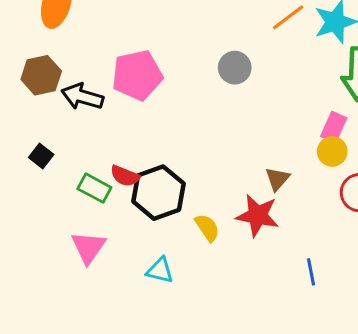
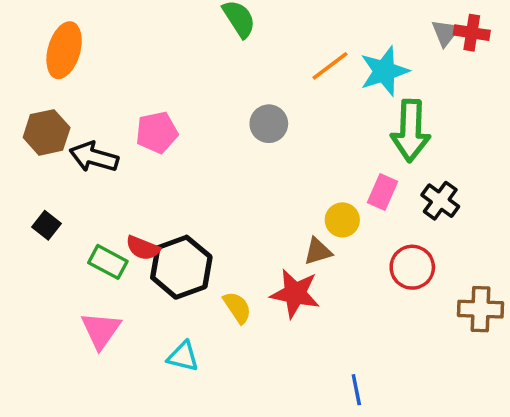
pink pentagon: (137, 75) -> (157, 132), size x0.7
yellow circle: (332, 151) -> (342, 220), moved
brown triangle: (277, 179) -> (318, 251), turned 32
blue line: (311, 272) -> (356, 390), moved

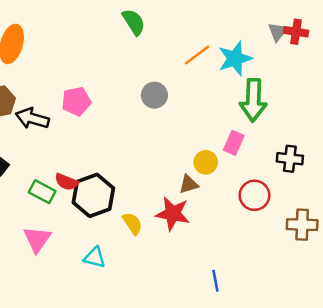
black cross: (440, 201) -> (290, 159), moved, turned -30

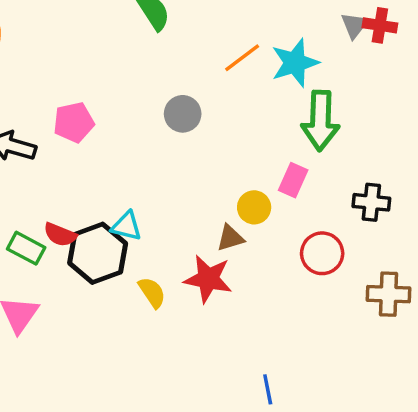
cyan triangle: (95, 258) -> (126, 226), moved
blue line: (215, 281) -> (268, 389), moved

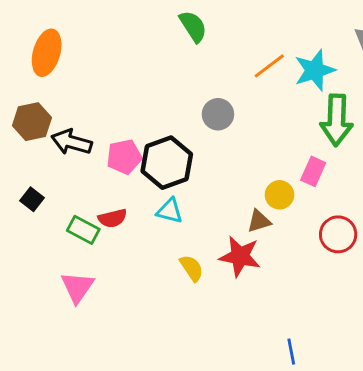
pink pentagon: (74, 122) -> (124, 157), moved
red semicircle: (60, 235) -> (113, 218), turned -36
black hexagon: (98, 253) -> (167, 163), moved

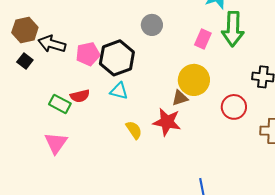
pink rectangle: (313, 171) -> (203, 39), moved
yellow circle: (279, 195) -> (194, 80), size x1.6
black square: (32, 199) -> (25, 61), moved

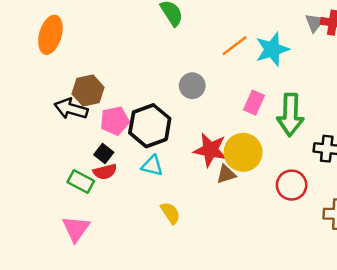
green arrow: (233, 29) -> (290, 115), moved
brown hexagon: (25, 30) -> (88, 91), moved
black square: (25, 61) -> (104, 154), moved
red star: (167, 122) -> (210, 150), moved

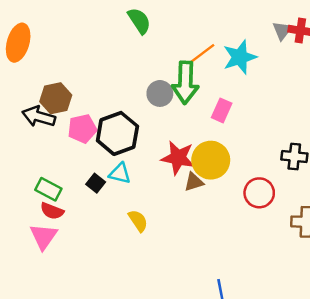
green arrow: (290, 115) -> (185, 83), moved
black square: (104, 154) -> (96, 183), moved
red semicircle: (105, 172) -> (52, 211), moved, turned 35

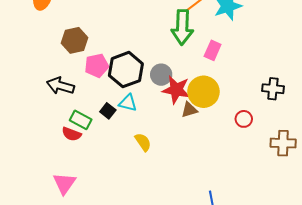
gray circle: (160, 93) -> (161, 75), moved
black arrow: (39, 117) -> (60, 86), moved
green rectangle: (48, 189) -> (81, 120), moved
red circle: (259, 193) -> (244, 119), size x0.7
pink triangle: (44, 236) -> (64, 183), moved

